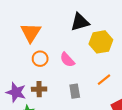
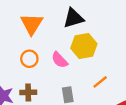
orange triangle: (31, 32) -> (32, 24), moved
yellow hexagon: (101, 42) -> (84, 46), moved

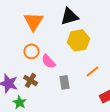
pink semicircle: (60, 60) -> (49, 61), moved
brown cross: (28, 92) -> (31, 80), turned 32

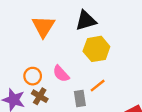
orange circle: (32, 51) -> (33, 76), moved
orange line: (93, 71) -> (98, 86), moved

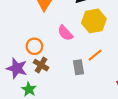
pink semicircle: (61, 74) -> (65, 33), moved

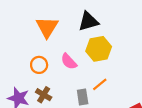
orange circle: (34, 46) -> (39, 65), moved

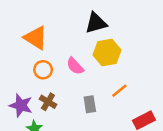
orange triangle: (47, 27) -> (36, 38), moved, turned -30
orange line: (100, 84) -> (119, 91), moved

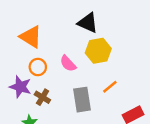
black triangle: (96, 23) -> (88, 23), turned 40
gray rectangle: (90, 104) -> (82, 100), size x1.5
purple star: (21, 105) -> (20, 87), moved

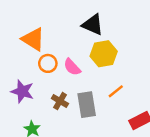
orange circle: (38, 67) -> (48, 63), moved
brown cross: (42, 97) -> (60, 101), moved

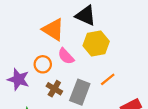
orange triangle: (33, 39) -> (53, 30), moved
orange circle: (48, 63) -> (43, 64), moved
gray rectangle: (87, 105) -> (80, 92), turned 30

